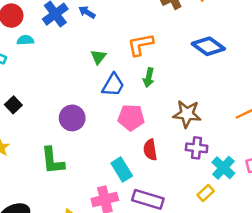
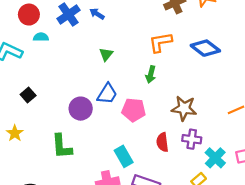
orange L-shape: (140, 45) -> (160, 42), moved
blue trapezoid: (113, 85) -> (107, 94), moved
red semicircle: (150, 150) -> (162, 142), moved

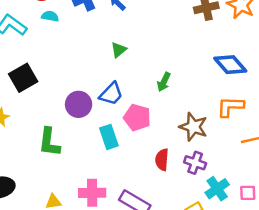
orange L-shape: (160, 42) -> (230, 107), moved
black square: (28, 95) -> (23, 78), size x1.6
cyan rectangle: (124, 156) -> (109, 137), moved

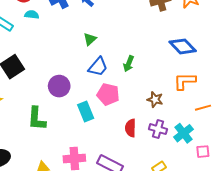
blue trapezoid: (111, 94) -> (98, 67), moved
brown star: (193, 127) -> (155, 99), size x0.7
cyan cross: (217, 189) -> (184, 133), moved

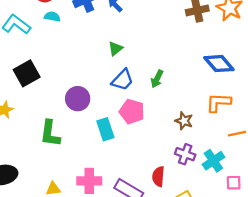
red semicircle: (130, 128) -> (158, 176), moved

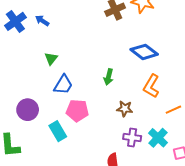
green arrow: (157, 79) -> (109, 77), moved
orange L-shape: (219, 103) -> (151, 86), turned -50

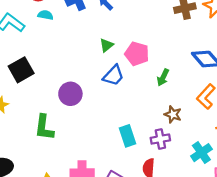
pink pentagon: (77, 111) -> (137, 54), moved
cyan rectangle: (58, 131) -> (127, 136), moved
purple cross: (132, 138) -> (160, 139), moved, turned -30

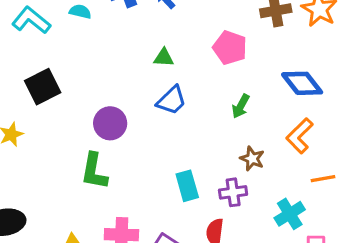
green triangle: (106, 45) -> (164, 58), turned 40
pink pentagon: (137, 54) -> (230, 48), moved
green L-shape: (44, 127) -> (94, 171), moved

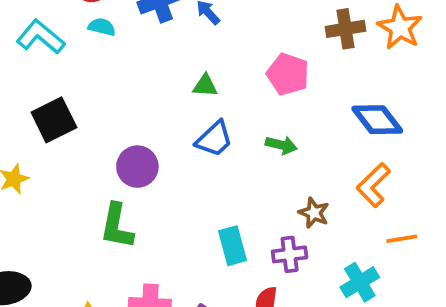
green arrow: (241, 106) -> (281, 145), moved, turned -105

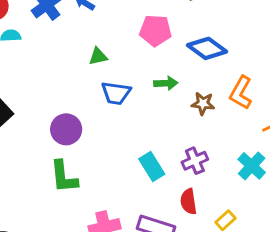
blue diamond: (377, 120) -> (207, 48), moved
blue trapezoid: (214, 139) -> (116, 93), turned 68
brown star: (314, 213) -> (203, 103), moved

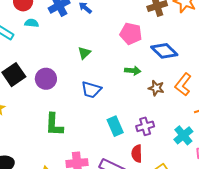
green triangle: (98, 56) -> (84, 53), moved, turned -40
blue trapezoid: (116, 93) -> (91, 90), moved
purple circle: (66, 129) -> (46, 79), moved

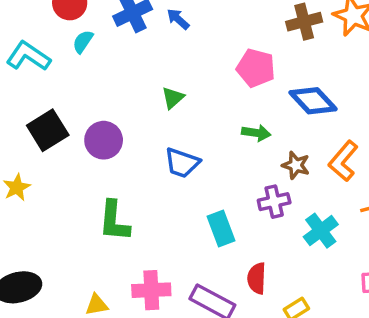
cyan semicircle: (32, 23) -> (83, 42), turned -64
purple cross: (145, 126) -> (274, 202), moved
cyan cross: (183, 135) -> (321, 231), moved

